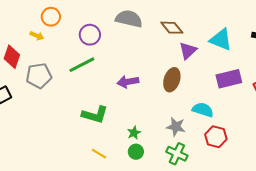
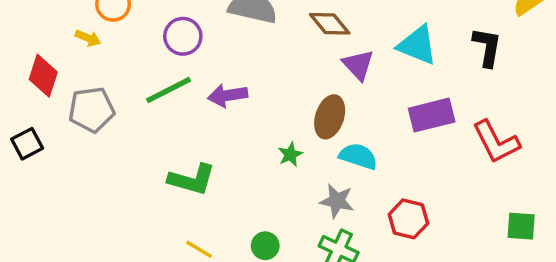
purple triangle: (188, 51) -> (358, 65), turned -30
purple arrow: (128, 82) -> (228, 95), moved
cyan semicircle: (203, 110) -> (358, 156), moved
green star: (134, 133) -> (290, 154), moved

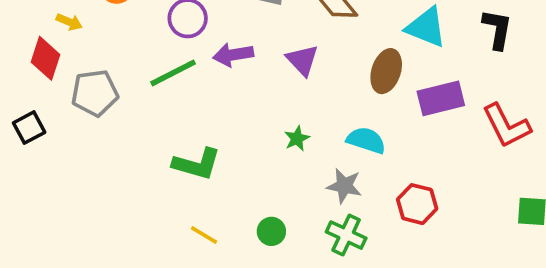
yellow arrow: (88, 38) -> (69, 22), moved
purple triangle: (358, 65) -> (302, 60), moved
purple arrow: (228, 95) -> (233, 55), moved
brown ellipse: (330, 117) -> (386, 71), moved

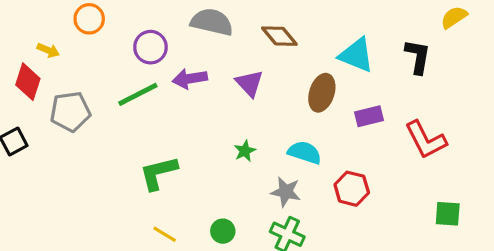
purple rectangle: (441, 98) -> (369, 116), size x0.7
green L-shape: (197, 164) -> (158, 173), turned 150
red hexagon: (417, 204) -> (352, 189), moved

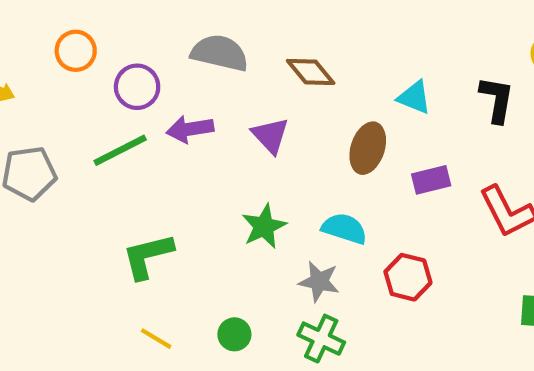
orange circle: (89, 19) -> (76, 51), moved
cyan triangle: (356, 55) -> (414, 97), size x0.7
green star: (245, 151) -> (264, 226), size x1.5

